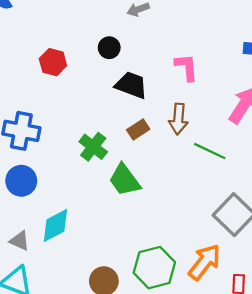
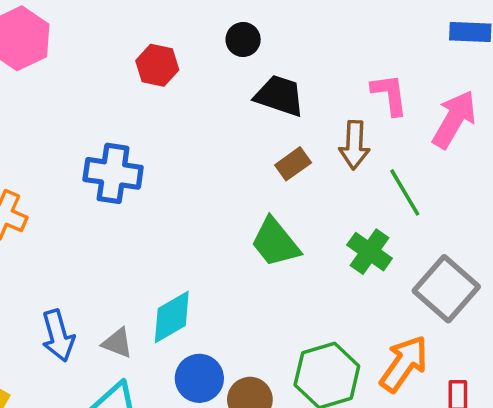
pink L-shape: (187, 67) -> (390, 94), moved
green cross: (93, 147) -> (370, 252), moved
green line: (210, 151) -> (405, 192), turned 36
blue circle: (21, 181) -> (199, 378), moved

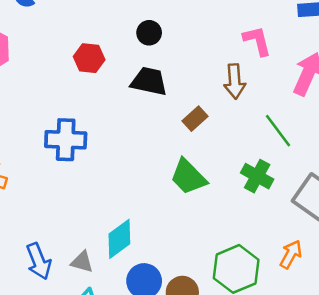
pink L-shape: (390, 94) -> (257, 41), moved
black trapezoid: (279, 96) -> (149, 81), moved
brown arrow: (354, 145) -> (235, 81), moved
orange arrow: (404, 364) -> (291, 254), size x0.7

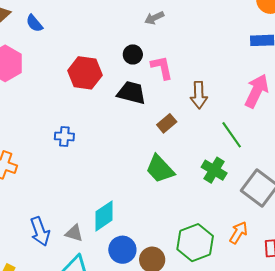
pink L-shape: (257, 41) -> (162, 68), moved
red hexagon: (89, 58) -> (85, 73), size x1.4
blue cross: (66, 140) -> (64, 136), size x0.6

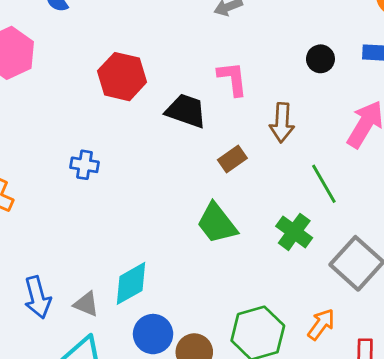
black circle: (133, 54) -> (320, 59), moved

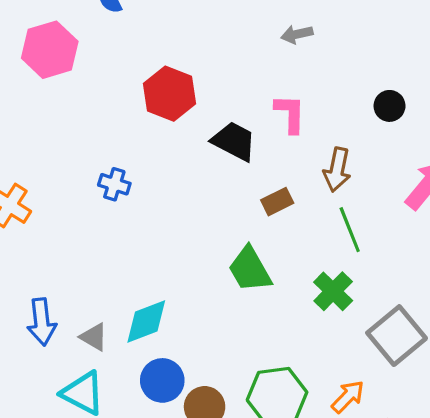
green line: (324, 184) -> (350, 230), moved

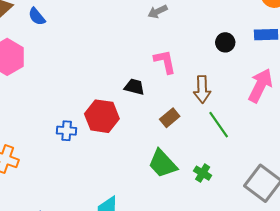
red hexagon: (170, 94) -> (102, 116), moved
black trapezoid: (234, 141) -> (134, 87), size x0.7
green cross: (333, 291) -> (203, 173), moved, size x0.7

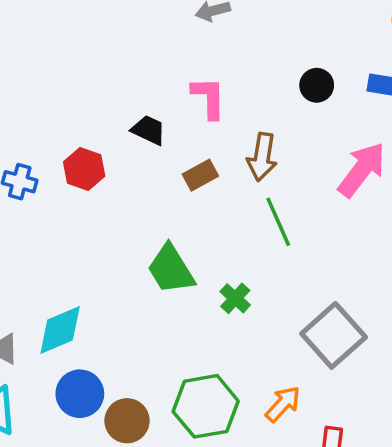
red hexagon: (102, 116) -> (84, 169), size x0.7
brown rectangle: (170, 118) -> (200, 175), moved

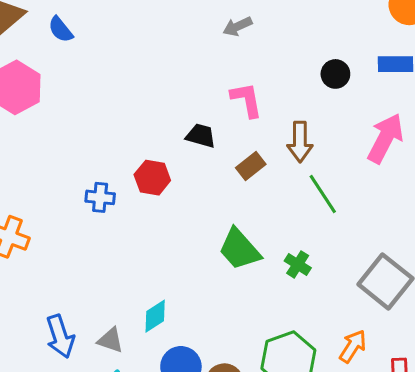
cyan diamond: (60, 330) -> (155, 316), size x0.7

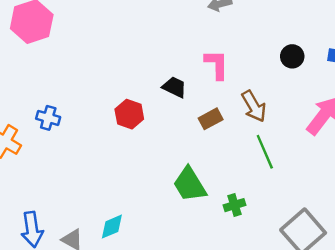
brown arrow: (300, 142) -> (254, 106), turned -40
blue cross: (100, 197) -> (48, 118), moved
green cross: (298, 264) -> (234, 205), turned 30

